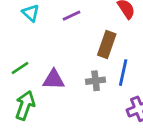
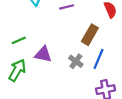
gray cross: (96, 81) -> (76, 61), turned 32

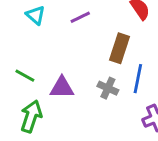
green line: (19, 40) -> (25, 76), turned 64

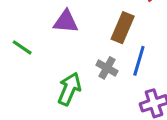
purple triangle: (62, 88) -> (66, 22), moved
green arrow: (31, 116) -> (69, 89), moved

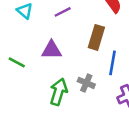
purple triangle: (66, 22) -> (52, 50), moved
gray cross: (107, 68) -> (86, 83), moved

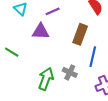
purple triangle: (52, 50) -> (41, 32), moved

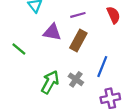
purple line: (53, 11) -> (78, 15), moved
brown rectangle: (80, 34) -> (78, 41), moved

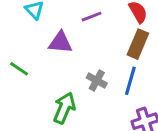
brown rectangle: (78, 41) -> (138, 44), moved
gray cross: (76, 79) -> (97, 81), moved

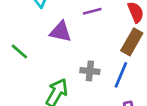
gray cross: (97, 81) -> (90, 71), turned -30

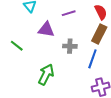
gray cross: (90, 71) -> (70, 46), moved

